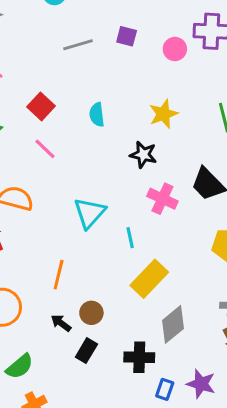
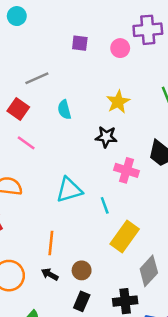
gray line: (78, 45) -> (37, 78), moved
cyan triangle: (90, 213) -> (69, 190), turned 40
black arrow: (61, 323) -> (50, 274), moved

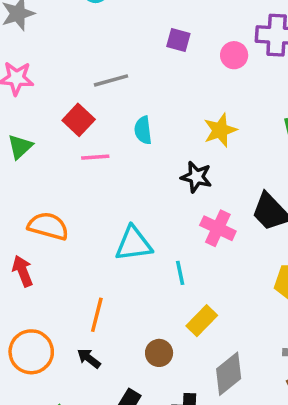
pink line: (26, 143) -> (95, 157), moved, turned -48
yellow rectangle: (125, 237) -> (202, 321), size x0.7
brown circle: (82, 270) -> (159, 353), moved

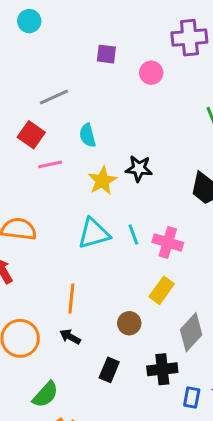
pink circle: (234, 55) -> (151, 73), moved
yellow star: (220, 130) -> (102, 181), moved
pink cross: (218, 228) -> (168, 242), moved
cyan line: (180, 273) -> (133, 235), moved

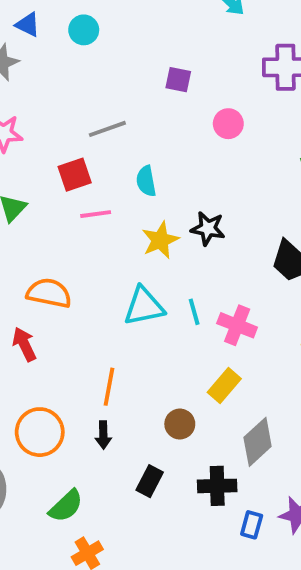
pink circle: (151, 73) -> (228, 124), moved
red square: (31, 135) -> (75, 175), turned 32
black arrow: (70, 337) -> (103, 435), turned -125

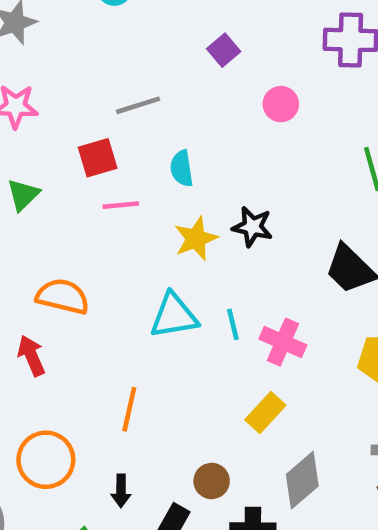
purple square: (178, 80) -> (224, 50), turned 36
brown circle: (180, 424) -> (212, 481), moved
black arrow: (103, 435) -> (121, 491), moved

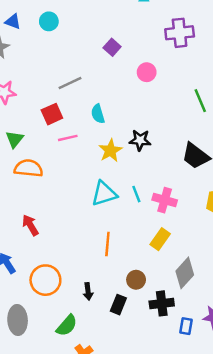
orange semicircle: (63, 296) -> (29, 168), moved
orange line: (129, 409) -> (107, 244), moved

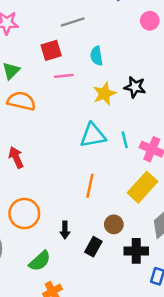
yellow rectangle: (160, 239) -> (143, 187), size x1.4

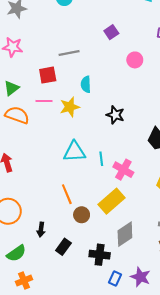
pink line: (64, 76) -> (44, 101), moved
yellow star: (104, 94) -> (70, 107), moved
orange line: (90, 186) -> (67, 194), turned -42
brown circle: (114, 224) -> (82, 215), moved

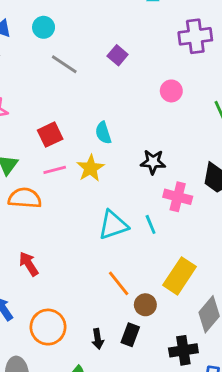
gray line: (69, 53) -> (64, 64), moved, turned 60
pink circle: (135, 60) -> (171, 91), moved
pink cross: (123, 170) -> (178, 197), moved
black rectangle: (63, 247) -> (130, 335), moved

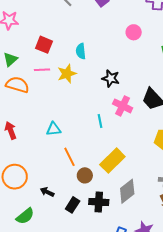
red square: (50, 135) -> (44, 45), turned 36
cyan triangle: (113, 225) -> (54, 129), moved, size x0.7
black rectangle: (130, 335) -> (73, 205), moved
black arrow: (98, 339) -> (47, 192), turned 112
black cross: (183, 350) -> (99, 202), moved

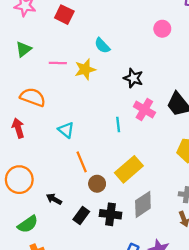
red square: (44, 45) -> (64, 15), moved
cyan semicircle: (81, 51) -> (102, 46), turned -42
orange semicircle: (17, 85) -> (33, 97), moved
cyan triangle: (54, 129) -> (66, 130), turned 42

